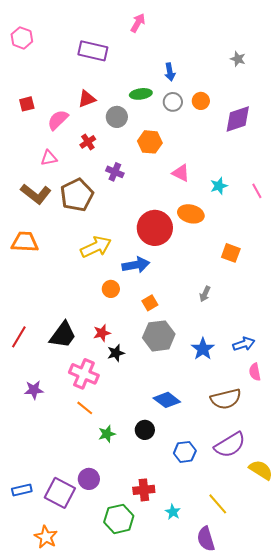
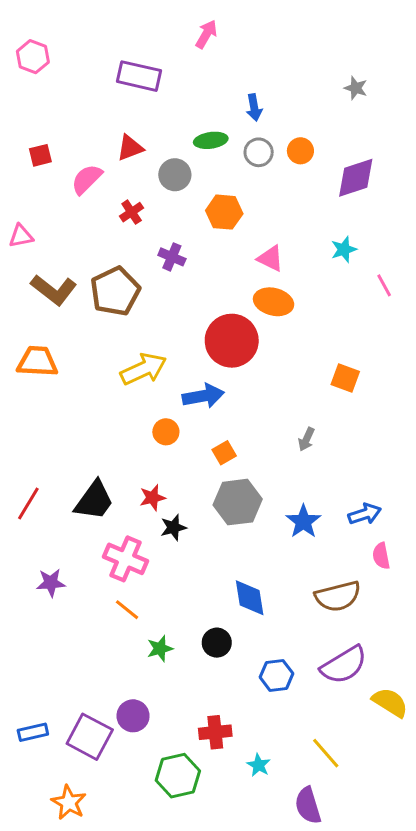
pink triangle: (49, 158) -> (21, 236), moved
cyan star: (219, 186) -> (344, 249), moved
orange ellipse: (191, 214) -> (274, 302), moved
blue diamond: (167, 400) -> (250, 598), turned 44

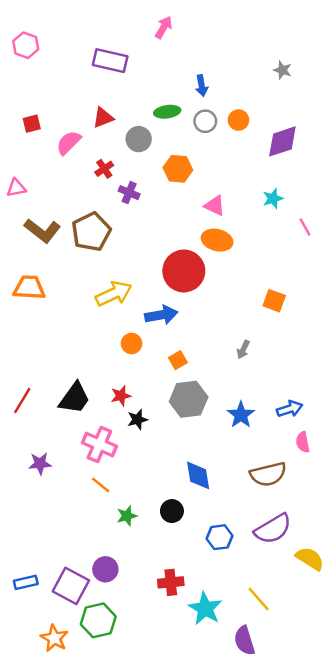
purple cross: (172, 257) -> (129, 193), moved
cyan star: (259, 765) -> (205, 609), size x1.8
green hexagon: (178, 776) -> (98, 620), moved

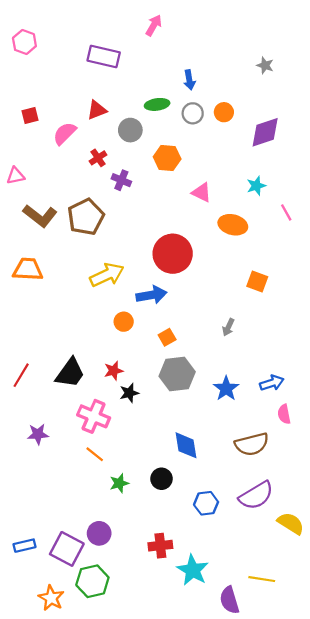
orange ellipse: (217, 240) -> (233, 225), moved
yellow line: (259, 599) -> (262, 579), moved, turned -40

